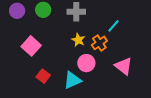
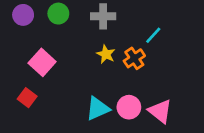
pink circle: (86, 63) -> (129, 107), moved
pink triangle: (124, 66) -> (160, 111), moved
red square: (43, 76) -> (27, 98), moved

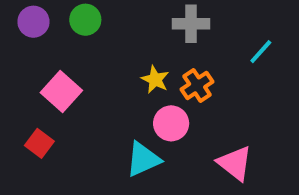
gray cross: (103, 16) -> (191, 24), moved
cyan line: (153, 35) -> (261, 52), moved
pink circle: (129, 107) -> (171, 123), moved

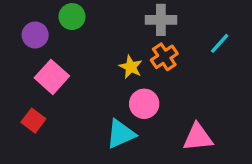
purple circle: (33, 22) -> (35, 35), moved
orange cross: (197, 85) -> (164, 57), moved
pink triangle: (235, 163) -> (198, 137), turned -44

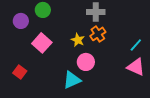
cyan line: (220, 43) -> (136, 45), moved
pink square: (52, 77) -> (42, 43), moved
pink triangle: (198, 137) -> (136, 67), moved, turned 30

